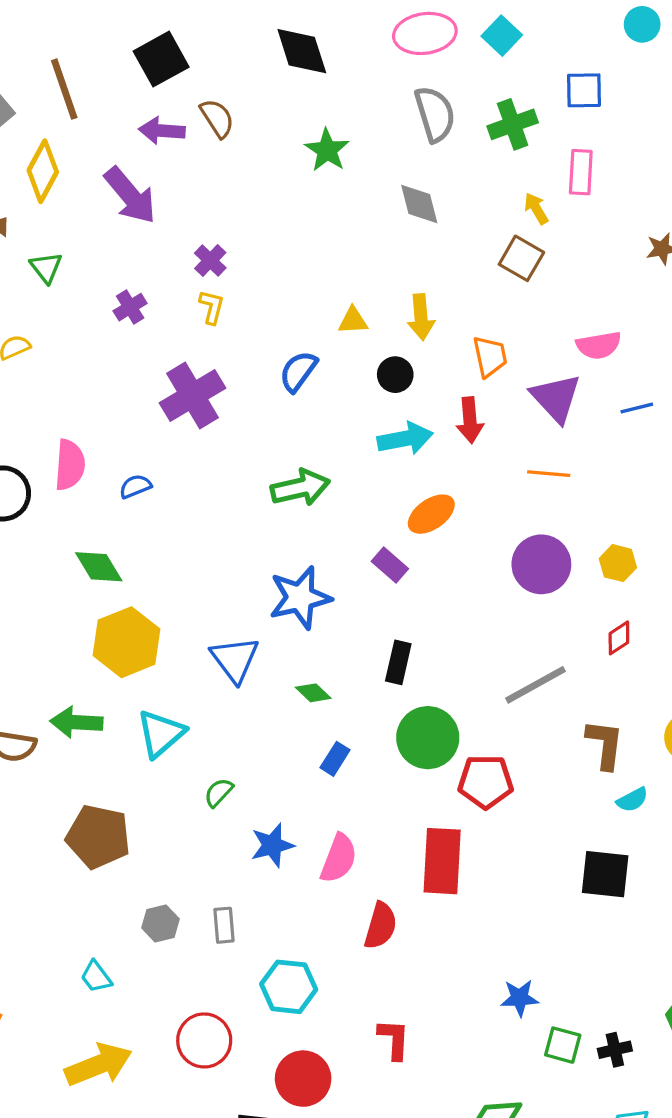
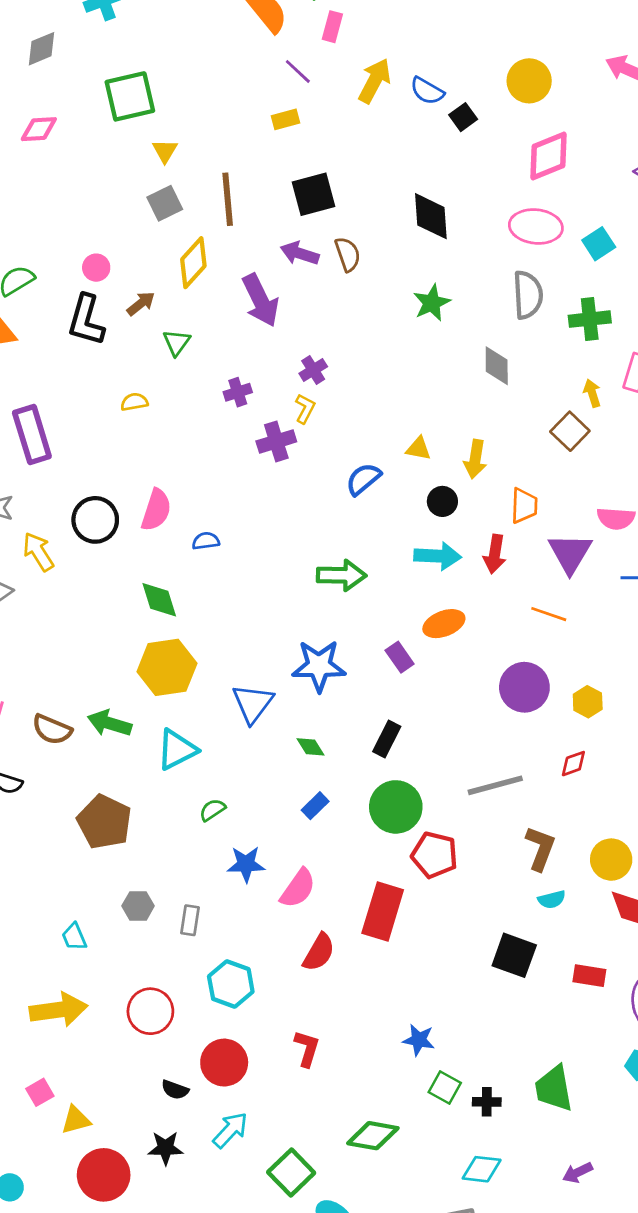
purple cross: (193, 396) -> (276, 441), moved, size x0.7

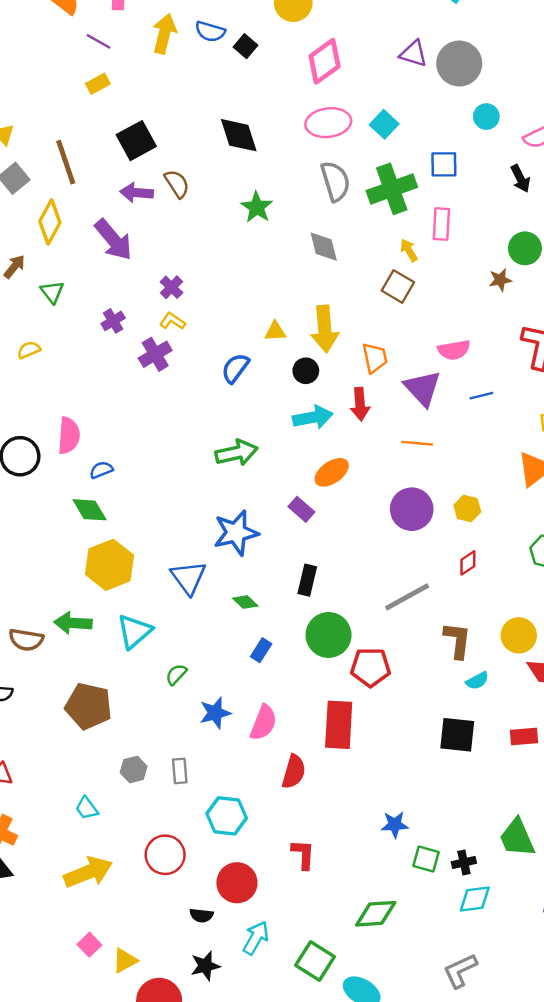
green cross: (590, 319) -> (392, 189), size x1.4
yellow L-shape: (305, 409) -> (172, 321), turned -70
yellow arrow: (475, 459) -> (325, 329), size x1.4
blue semicircle: (206, 541) -> (101, 470), moved
cyan diamond: (482, 1169) -> (475, 899), moved

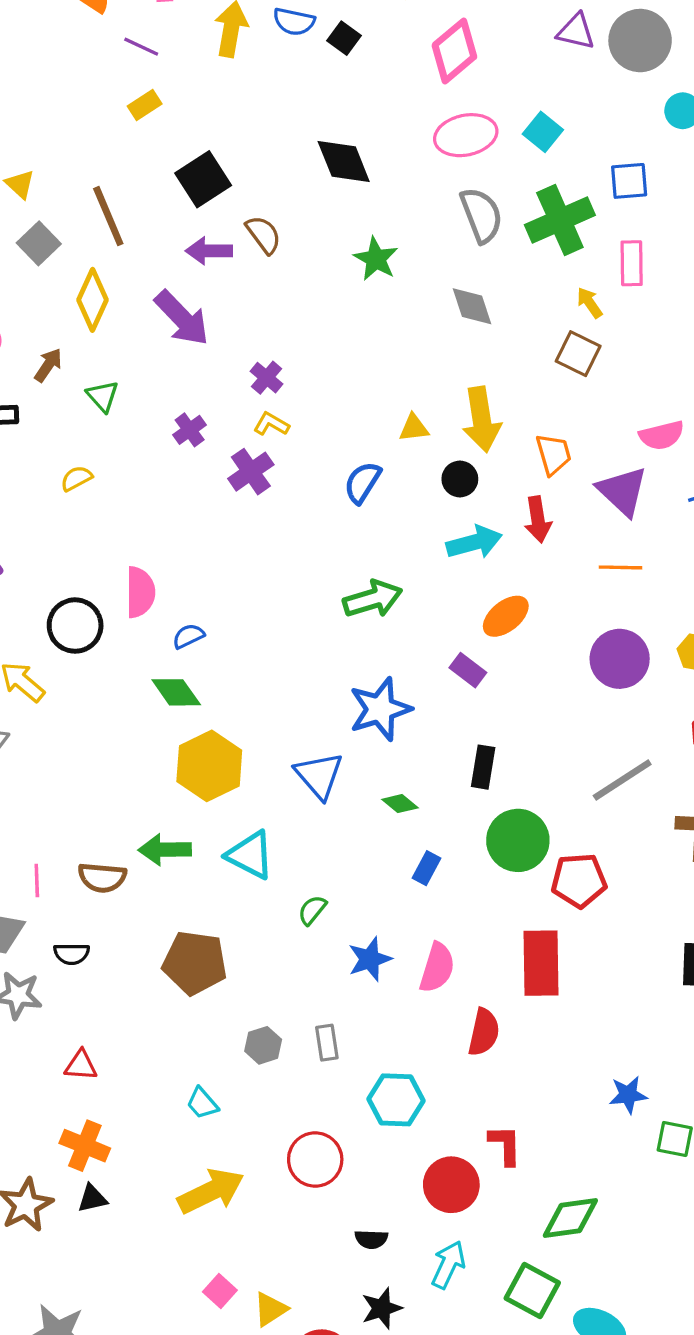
cyan triangle: (134, 631) -> (250, 855), turned -48
red circle: (237, 883) -> (451, 1185), moved
green diamond: (376, 914) -> (570, 1218), moved

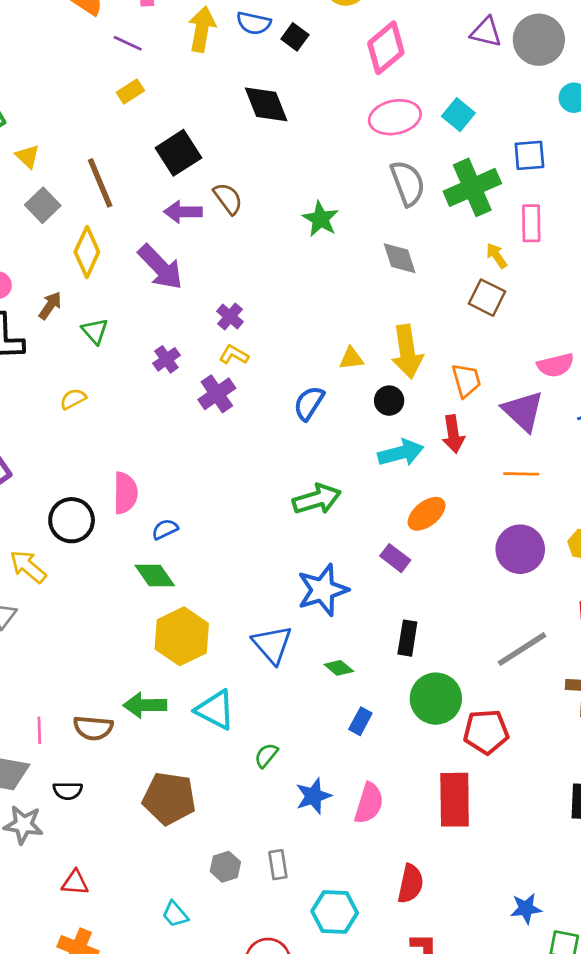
black diamond: (344, 161) -> (266, 104), moved
red semicircle: (484, 1032) -> (410, 884), moved

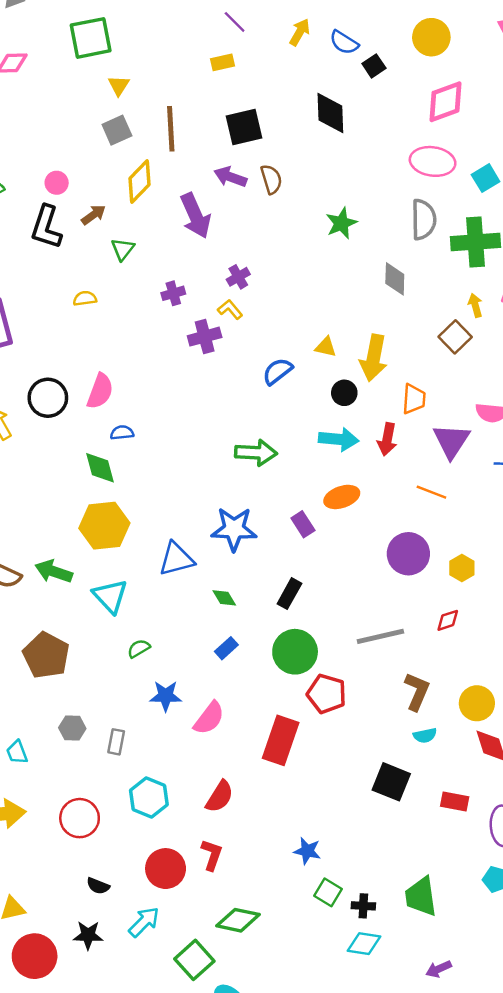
yellow arrow: (202, 29) -> (300, 32), size x0.7
blue triangle: (272, 644) -> (176, 559), turned 36

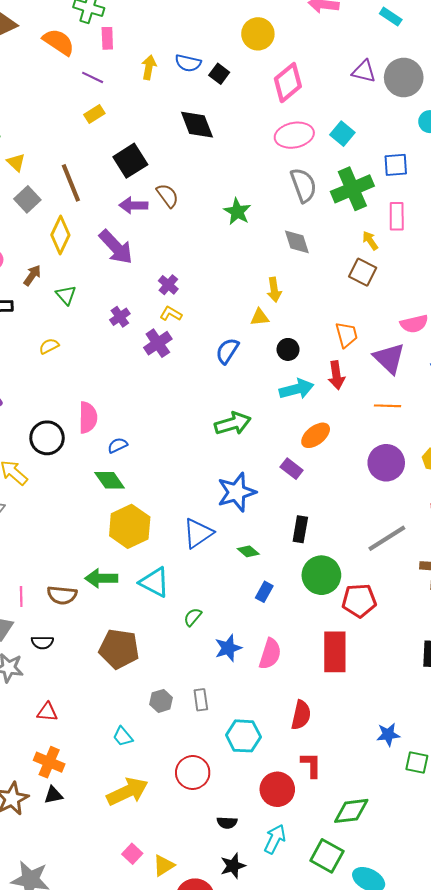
yellow arrow: (374, 358) -> (274, 290), moved, size x0.6

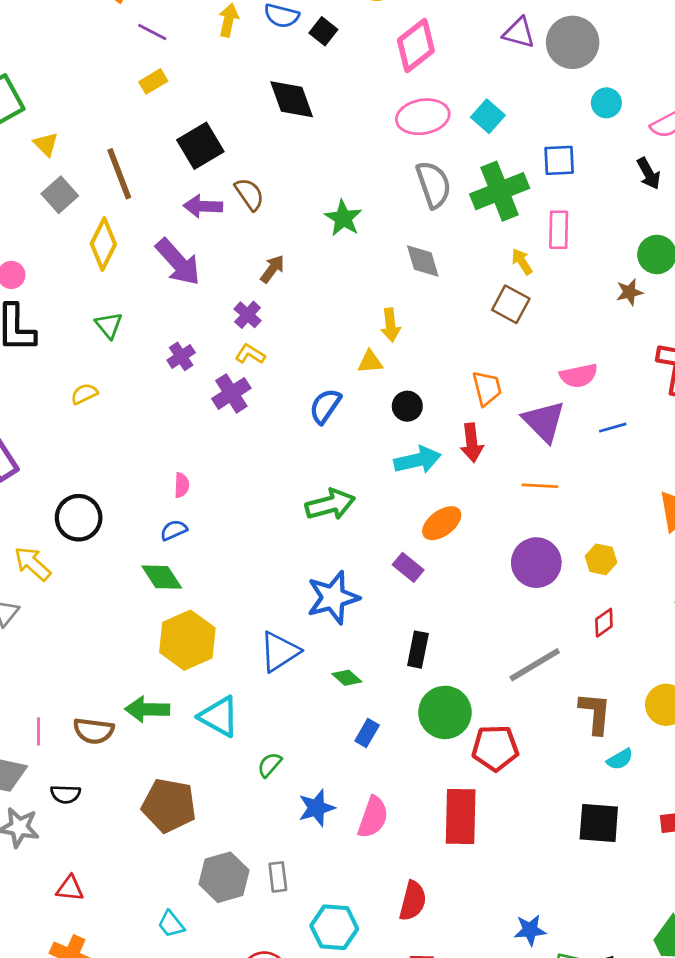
brown arrow: (32, 275) -> (272, 269), moved
pink semicircle: (88, 418) -> (182, 485), moved, size x0.6
gray hexagon: (161, 701) -> (224, 877), size x1.6

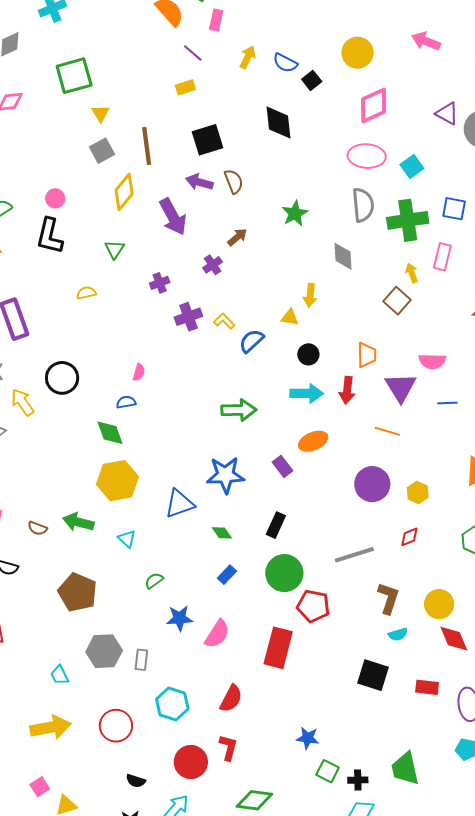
yellow L-shape: (250, 354) -> (224, 321), moved
cyan triangle: (219, 716) -> (127, 539), size x0.6
brown semicircle: (94, 731) -> (38, 528), size x0.7

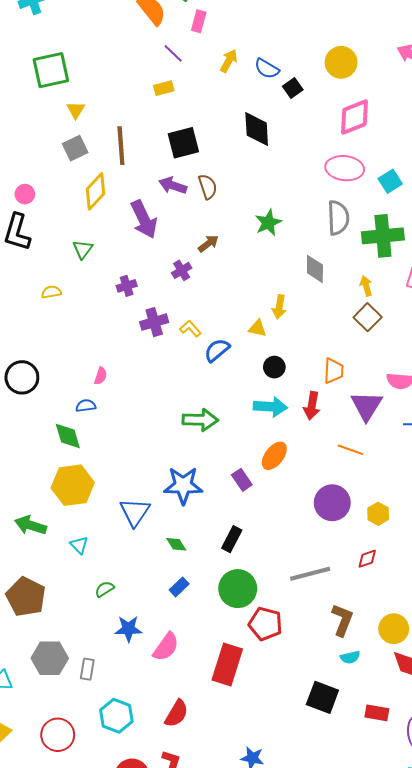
yellow arrow: (412, 273) -> (366, 286), moved
orange ellipse: (313, 441) -> (274, 456), turned -32
blue triangle: (180, 504) -> (135, 512), turned -40

